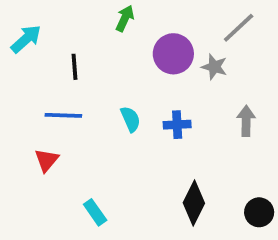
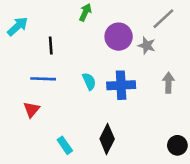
blue cross: (177, 125) -> (121, 85), size x1.5
black diamond: (194, 203) -> (107, 139), moved

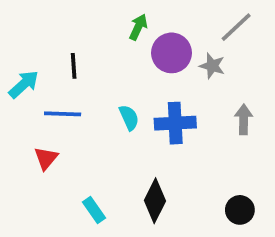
green arrow: (85, 12) -> (138, 27), moved
cyan arrow: (18, 26) -> (24, 84), moved
black circle: (177, 145) -> (240, 210), moved

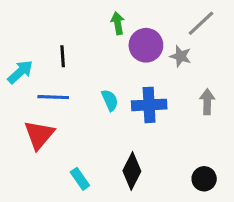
green arrow: (138, 27) -> (118, 23), turned -35
red triangle: (46, 158) -> (39, 135), size x1.5

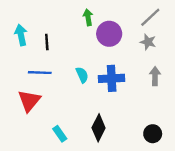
gray star: (181, 56) -> (148, 42), moved
cyan arrow: (20, 72) -> (21, 35), moved, turned -60

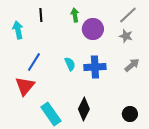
black line: (47, 42) -> (41, 15), moved
blue line: (40, 73) -> (34, 62), turned -60
gray arrow: (155, 76) -> (132, 65), turned 49
cyan rectangle: (60, 134) -> (51, 114), size x1.6

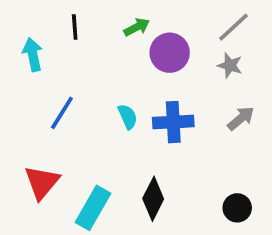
green arrow: (75, 15) -> (137, 27), turned 72
red triangle: (25, 86) -> (42, 182), moved
cyan rectangle: (51, 114) -> (93, 208), turned 65

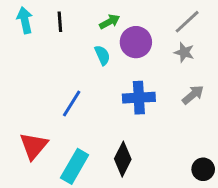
cyan arrow: (33, 55) -> (25, 20), moved
blue line: (62, 113) -> (72, 104), moved
cyan semicircle: (128, 117) -> (102, 55), moved
black circle: (237, 208) -> (203, 169), moved

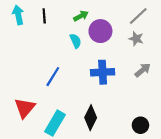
black circle: (203, 169) -> (140, 125), moved

